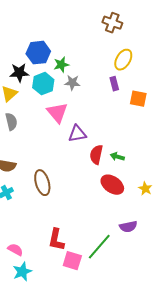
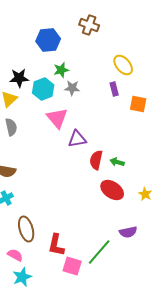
brown cross: (112, 23) -> (89, 25), moved
blue hexagon: (38, 53) -> (48, 40), moved
yellow ellipse: (123, 60) -> (123, 65), turned -70
brown ellipse: (42, 183) -> (26, 229), moved

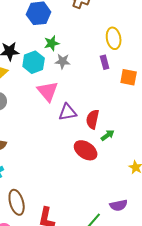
yellow ellipse: (123, 65) -> (114, 38), turned 30
red semicircle: (96, 160) -> (93, 119), moved
green arrow: (117, 162) -> (108, 135), turned 128
red ellipse: (112, 190) -> (86, 150), moved

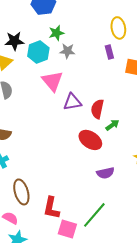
purple semicircle: (119, 205) -> (105, 173), moved

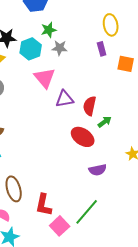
pink square: (67, 229) -> (60, 226), turned 30

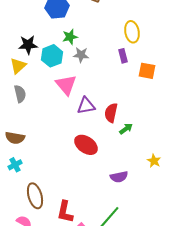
red ellipse: (83, 137) -> (86, 145), moved

